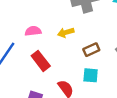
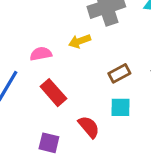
yellow arrow: (66, 33) -> (80, 41), moved

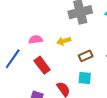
yellow arrow: (80, 41) -> (64, 41), moved

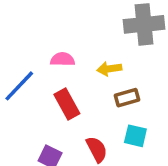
brown rectangle: (86, 56) -> (127, 98), moved

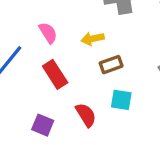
pink semicircle: (63, 59) -> (48, 33), turned 60

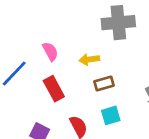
cyan square: (121, 100) -> (111, 115), turned -30

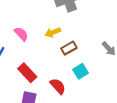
red rectangle: (54, 89) -> (27, 73), moved

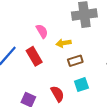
pink semicircle: (21, 34) -> (42, 31), moved
red rectangle: (27, 73) -> (34, 56), moved

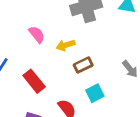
red rectangle: (34, 56) -> (34, 81), moved

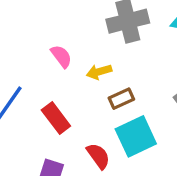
cyan square: (95, 93) -> (136, 136), size x1.6

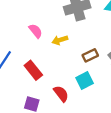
brown rectangle: (121, 99) -> (90, 55), moved
cyan square: (136, 136) -> (85, 80), size x0.7

